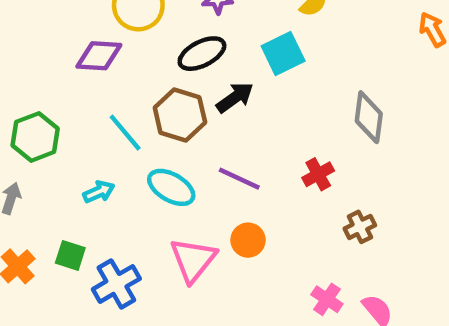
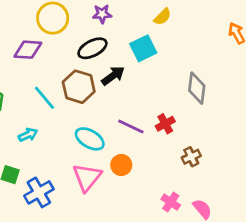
purple line: (239, 179) -> (131, 127), moved
cyan ellipse: (171, 187) -> (90, 139), moved

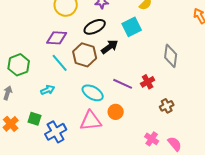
purple diamond: (28, 50) -> (57, 38), moved
pink triangle: (87, 177) -> (91, 121), turned 45

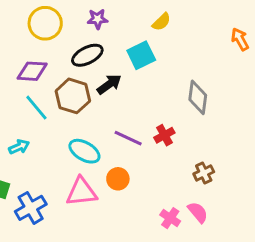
brown cross: (167, 106) -> (204, 173), moved
pink semicircle: (175, 144) -> (198, 212), moved

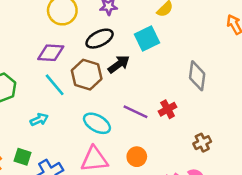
orange circle: (118, 179) -> (137, 157), moved

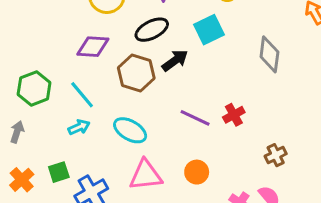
gray diamond: (197, 76) -> (269, 54), moved
cyan line: (55, 85) -> (82, 95), moved
cyan ellipse: (97, 123) -> (130, 130), moved
green square: (23, 157) -> (59, 172), turned -36

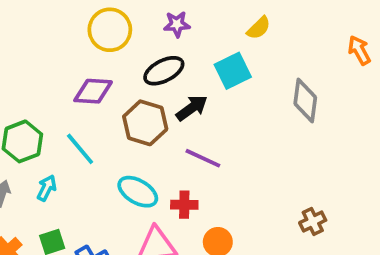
red cross: (234, 115) -> (184, 205), moved, turned 30
purple line: (195, 118) -> (203, 158), moved
cyan arrow: (79, 127) -> (47, 188), moved, turned -40

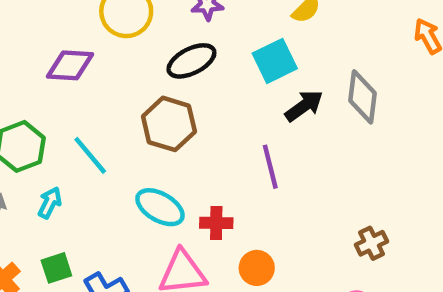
purple diamond: (93, 91) -> (70, 65), moved
black arrow: (192, 108) -> (304, 106), moved
purple line: (203, 158) -> (270, 167), moved, turned 51

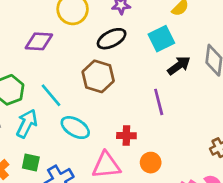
cyan arrow: (50, 203) -> (27, 123), size x1.5
cyan ellipse: (160, 207) -> (75, 128), moved
green square: (56, 268) -> (31, 163), turned 30

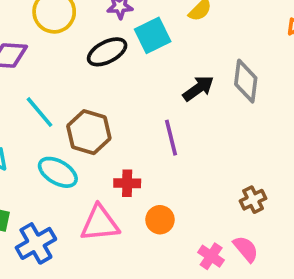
cyan square: (161, 39) -> (153, 35), moved
brown hexagon: (98, 76) -> (89, 132), moved
cyan line: (51, 95) -> (40, 112), moved

